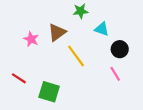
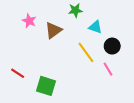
pink star: (31, 39) -> (29, 21), moved
yellow line: (76, 56) -> (86, 52), moved

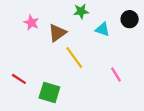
black circle: (112, 46) -> (130, 19), moved
yellow line: (86, 52) -> (74, 58), moved

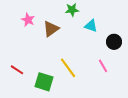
black circle: (130, 19) -> (114, 42), moved
yellow line: (74, 58) -> (68, 68), moved

